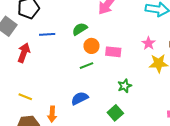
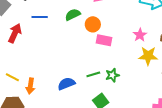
orange circle: (91, 46) -> (93, 24), moved
green line: (86, 66) -> (93, 74), moved
orange arrow: (52, 114) -> (30, 86), moved

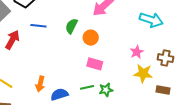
green semicircle: (73, 15) -> (71, 26), turned -42
pink rectangle: (104, 40) -> (95, 64), moved
orange arrow: (30, 86) -> (40, 84), moved

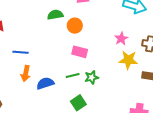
blue line: (38, 26) -> (21, 52), moved
green semicircle: (71, 26) -> (55, 15), turned 56

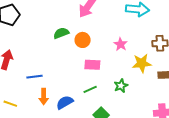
pink star: (121, 39) -> (121, 44), moved
green star: (92, 77) -> (121, 86), moved

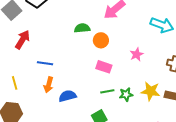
yellow star: (142, 63) -> (151, 91), moved
green line: (90, 89) -> (107, 91), moved
yellow line: (10, 104) -> (15, 83), turned 40

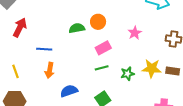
green semicircle: (82, 28) -> (77, 28), moved
pink rectangle: (104, 67) -> (103, 48), turned -42
green line: (107, 91) -> (102, 68), moved
blue semicircle: (68, 96) -> (69, 91), moved

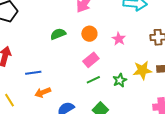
orange circle: (98, 22) -> (89, 34), moved
green semicircle: (77, 28) -> (58, 34), moved
orange arrow: (50, 70) -> (43, 92), turned 70

